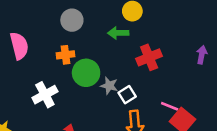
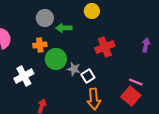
green arrow: (118, 33) -> (64, 28), moved
pink line: (170, 106) -> (136, 82), moved

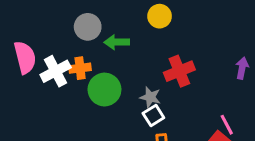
gray star: (74, 69) -> (150, 97), moved
white cross: (24, 76) -> (56, 71), moved
pink line: (136, 82) -> (227, 125), turned 40

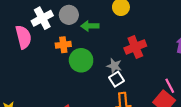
white cross: (56, 71) -> (42, 18), moved

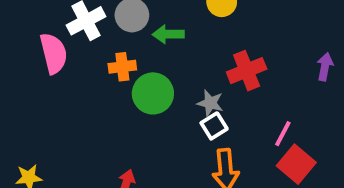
pink line: (170, 86) -> (283, 134), moved, turned 56

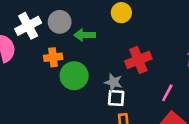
white square: (214, 126) -> (116, 98), turned 36
pink line: (283, 134) -> (167, 93), moved

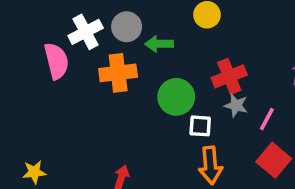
orange cross: (53, 57) -> (118, 73), size x1.5
green circle: (74, 76) -> (176, 97), moved
gray star: (113, 82) -> (236, 105), moved

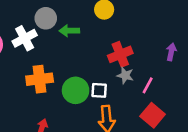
white cross: (86, 32) -> (25, 38), moved
orange cross: (118, 73) -> (40, 79), moved
green circle: (176, 97) -> (76, 90), moved

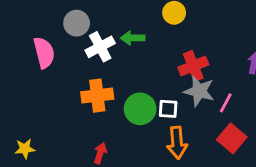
gray circle: (46, 18) -> (77, 23), moved
white cross: (25, 38) -> (100, 47), moved
gray star: (125, 75) -> (199, 91), size x1.5

